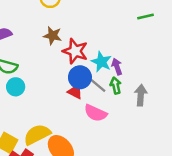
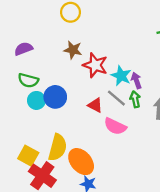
blue circle: (80, 77) -> (55, 97), moved
yellow semicircle: (37, 134) -> (58, 147), turned 132

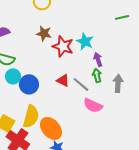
cyan star: (121, 76) -> (85, 41), moved
blue circle: (55, 97) -> (29, 84), moved
gray line: (116, 98) -> (81, 84), moved
pink semicircle: (115, 126) -> (93, 105), moved

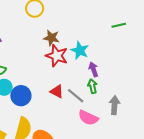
brown star: (44, 33) -> (51, 38), moved
gray arrow: (118, 83) -> (114, 105), moved

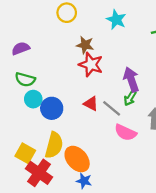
cyan star: (80, 50) -> (116, 20), moved
purple arrow: (93, 69) -> (131, 80), size x1.5
green arrow: (92, 86) -> (130, 98), turned -136

